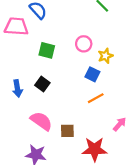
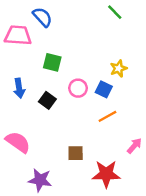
pink circle: (84, 44) -> (78, 88), moved
blue arrow: (17, 88) -> (19, 88), moved
pink semicircle: (41, 121) -> (18, 142), moved

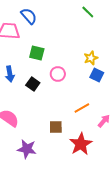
blue square: (104, 89) -> (97, 75), moved
orange line: (107, 116) -> (82, 108), moved
red star: (106, 174) -> (81, 144), turned -30

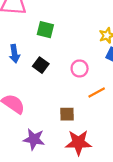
pink circle: (58, 74) -> (80, 68), moved
red star: (81, 144) -> (78, 143), moved, turned 30

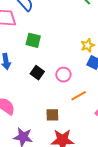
black square: (41, 65) -> (37, 73), moved

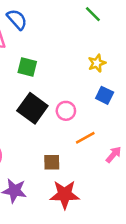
yellow star: (88, 45) -> (97, 63), moved
black square: (37, 73) -> (32, 108), size x1.6

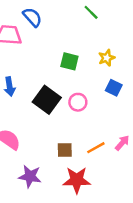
green line: (93, 14) -> (91, 12), moved
green square: (27, 67) -> (69, 61), moved
orange line: (85, 138) -> (96, 148), moved

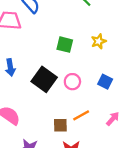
blue square: (114, 88) -> (105, 82), moved
orange line: (96, 148) -> (81, 115), moved

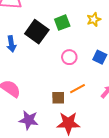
green square: (65, 45) -> (62, 23), turned -35
black square: (44, 79) -> (37, 32), moved

